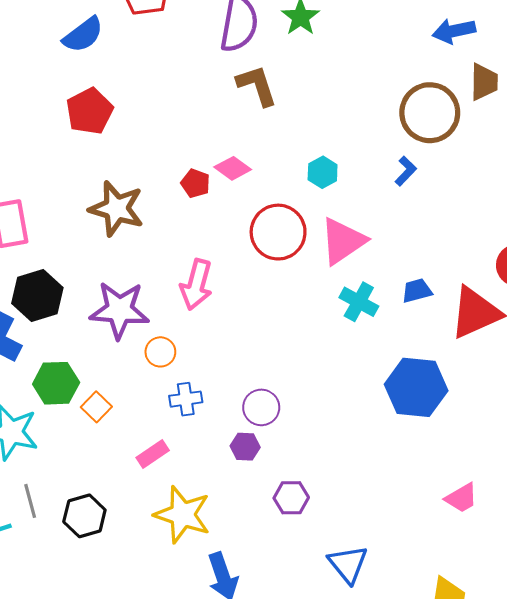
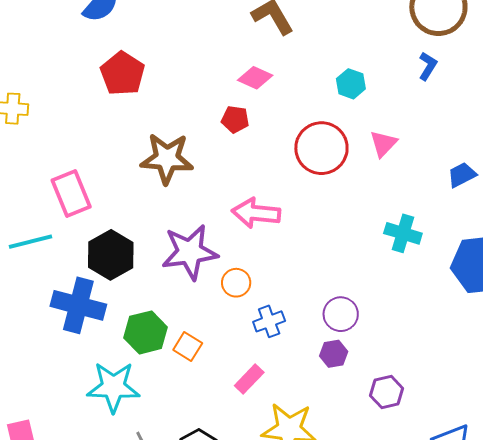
pink diamond: (233, 168) -> (255, 78), moved
pink triangle: (343, 241) -> (383, 144), size x0.6
pink arrow: (196, 285) -> (256, 213), turned 93
cyan cross: (359, 302) -> (403, 233), moved

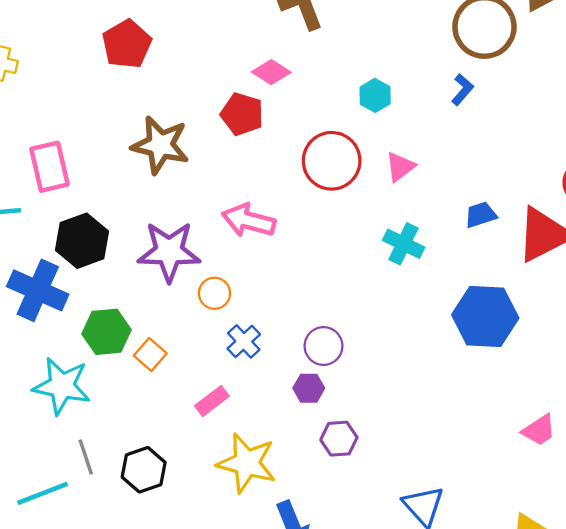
red pentagon: (235, 119) -> (242, 114), size x1.4
cyan cross: (403, 233) -> (404, 244), moved
blue cross: (269, 321) -> (244, 341), turned -32
purple hexagon: (387, 392) -> (339, 439), moved

